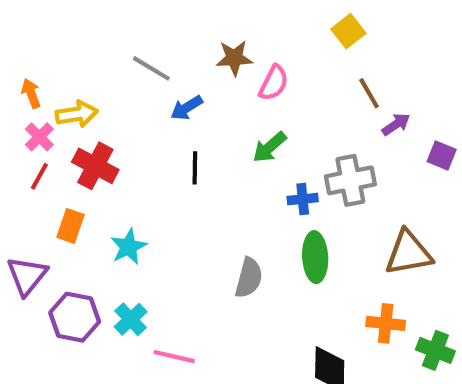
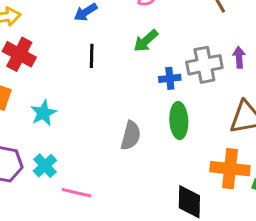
purple arrow: (396, 124) -> (239, 57), moved, turned -60
orange cross: (386, 323) -> (230, 169), size x1.4

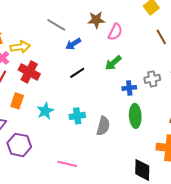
black line: (92, 56) -> (77, 73), turned 56
gray cross: (204, 65) -> (152, 79), size x0.7
cyan cross: (45, 166) -> (77, 116), moved, turned 35

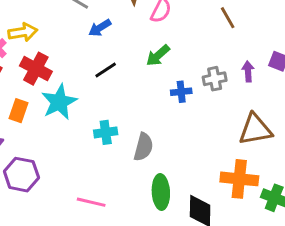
cyan star: (45, 111) -> (59, 102), moved, size x1.4
green ellipse: (135, 116) -> (161, 192), moved

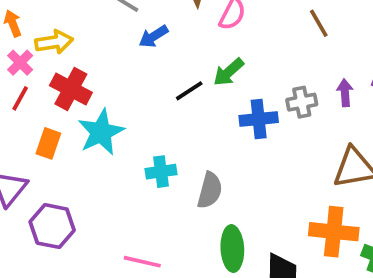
black line: (106, 70) -> (189, 91), moved
blue cross: (181, 92) -> (259, 119), size x1.4

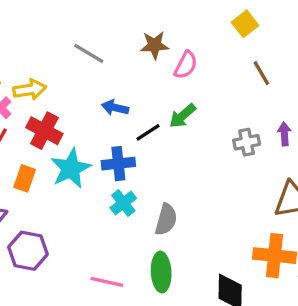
blue arrow: (153, 36) -> (115, 108), moved, turned 45
blue cross: (259, 119) -> (118, 164), moved
cyan cross: (161, 172) -> (123, 203), turned -30
green ellipse: (232, 249) -> (161, 272), moved

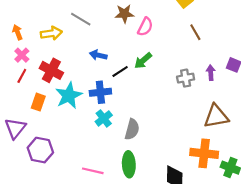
yellow arrow: (30, 90) -> (51, 33), moved

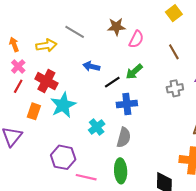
brown line: (195, 32) -> (174, 52), moved
blue cross: (100, 92) -> (127, 104), moved
purple hexagon: (40, 150) -> (63, 157), moved

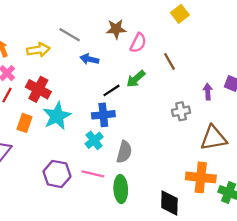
brown line: (174, 52) -> (169, 61), moved
blue arrow: (91, 66) -> (89, 59), moved
gray cross: (175, 88) -> (181, 111), moved
blue cross: (127, 104) -> (103, 115), moved
pink line: (86, 177) -> (93, 174), moved

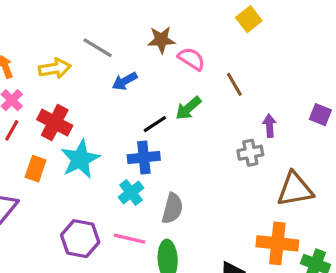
pink semicircle: (138, 43) -> (191, 59), turned -84
blue arrow: (89, 59) -> (125, 81), turned -42
purple arrow: (208, 92) -> (269, 126), moved

